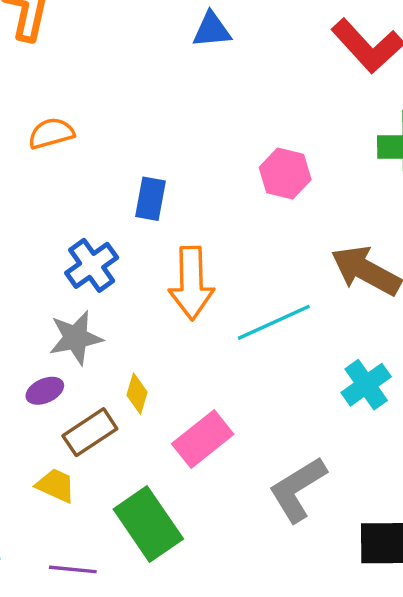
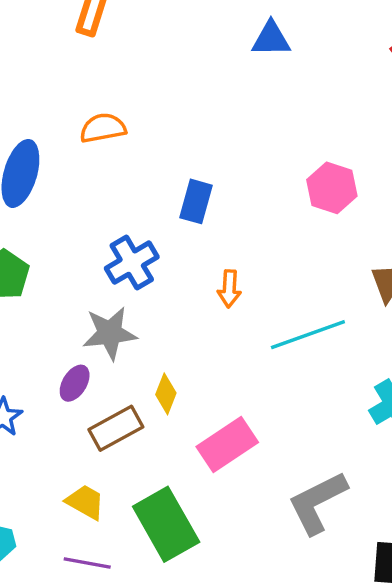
orange arrow: (191, 283) -> (229, 289), size x0.5
purple ellipse: (45, 391) -> (75, 383), turned -39
yellow trapezoid: (56, 485) -> (85, 502), moved

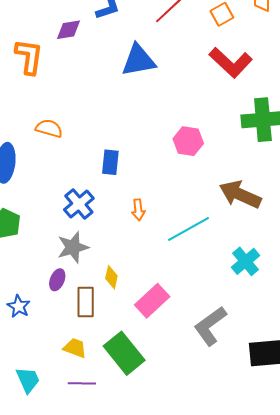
blue triangle: (271, 39) -> (138, 60), size x1.5
orange semicircle: (103, 128) -> (49, 128), turned 36
brown rectangle: (116, 428) -> (86, 302), turned -52

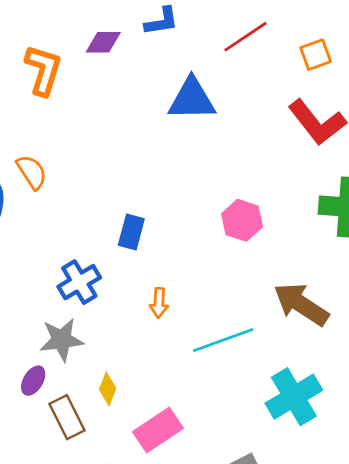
orange semicircle: (49, 128) -> (32, 172), moved, turned 32
cyan cross: (246, 261) -> (294, 397), size x1.4
brown rectangle: (86, 302) -> (67, 417), turned -36

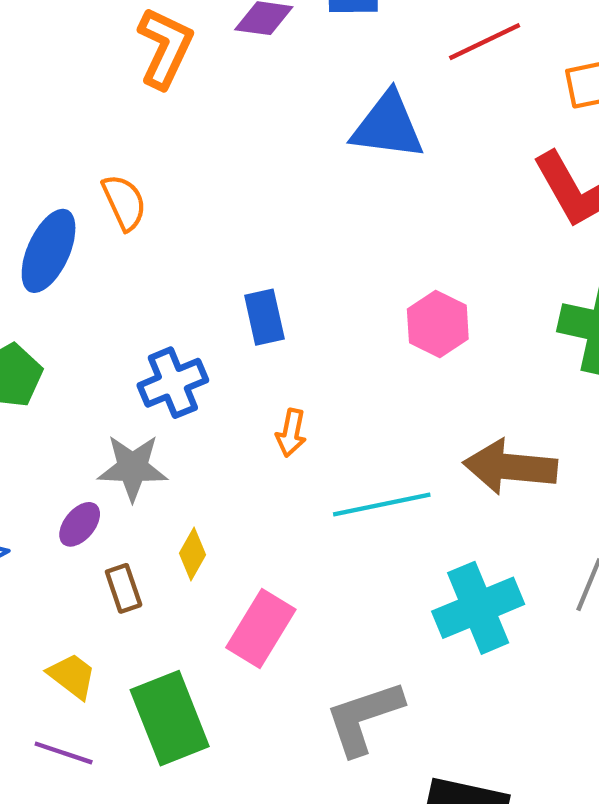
blue rectangle: (131, 232) -> (264, 317), turned -36
brown arrow: (301, 304) -> (510, 467), turned -36
brown rectangle: (67, 417) -> (124, 588), size x0.7
pink rectangle: (158, 430) -> (261, 629), turned -33

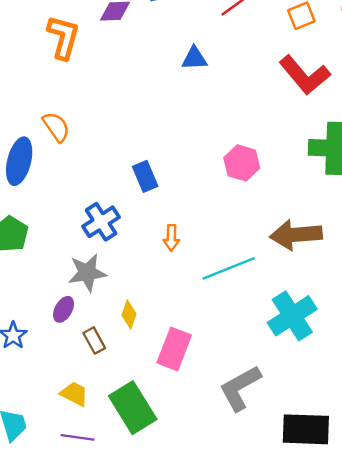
blue triangle: (388, 126) -> (194, 58), size x0.6

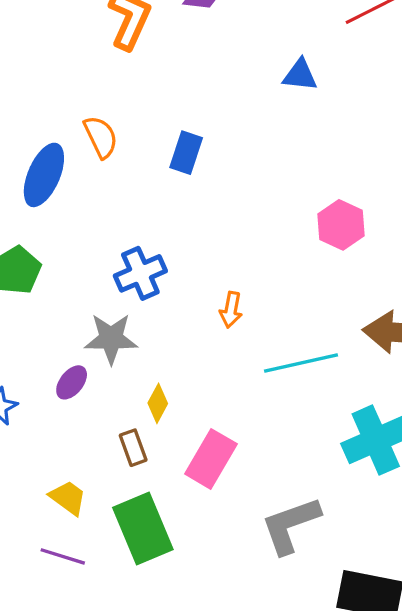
blue rectangle: (145, 176) -> (186, 153), moved, turned 32
brown rectangle: (94, 340) -> (133, 448), moved

